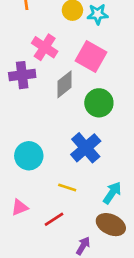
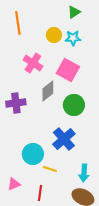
purple cross: (22, 75) -> (16, 103), moved
cyan circle: (29, 156) -> (33, 154), moved
cyan arrow: (112, 193) -> (84, 173), turned 150
red line: (54, 219) -> (40, 193), turned -49

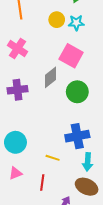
pink cross: (33, 63) -> (18, 49), moved
blue cross: (64, 139) -> (77, 136), moved, turned 30
cyan circle: (33, 154) -> (15, 142), moved

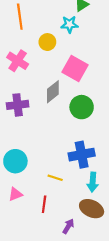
yellow circle: (57, 20) -> (47, 42), moved
cyan star: (76, 23) -> (69, 24), moved

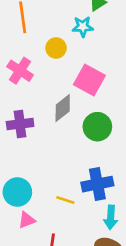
yellow line: (55, 178) -> (65, 200), moved
pink triangle: (15, 194) -> (27, 220), moved

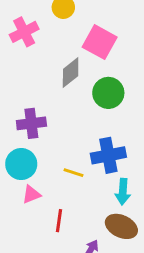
pink cross: (20, 71) -> (24, 32), turned 30
purple cross: (20, 124) -> (31, 123), moved

